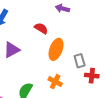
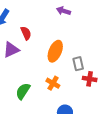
red semicircle: (41, 28) -> (26, 33), moved, turned 32

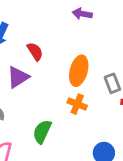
orange cross: (53, 83) -> (77, 104), moved

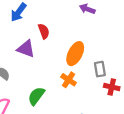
purple triangle: (18, 77) -> (26, 49), turned 42

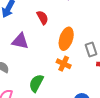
red semicircle: (44, 31) -> (42, 18), moved

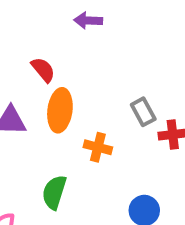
orange ellipse: (66, 39) -> (60, 110), moved

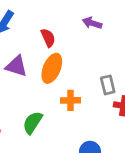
purple arrow: (88, 21) -> (92, 23), moved
orange cross: (98, 147) -> (71, 100), turned -30

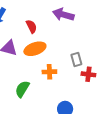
purple arrow: (92, 23) -> (63, 15), size x1.5
orange ellipse: (52, 68) -> (35, 49), turned 50

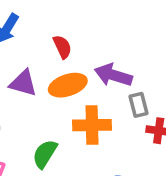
purple arrow: (63, 15) -> (113, 75), moved
orange cross: (49, 72) -> (92, 125), size x1.5

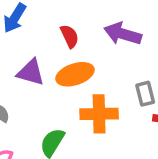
purple arrow: (113, 75) -> (123, 34), moved

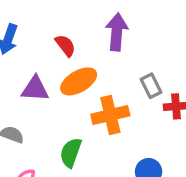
purple arrow: (123, 34) -> (117, 32), turned 90

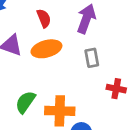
gray rectangle: (151, 86) -> (92, 58), moved
orange cross: (110, 115) -> (60, 111), moved

